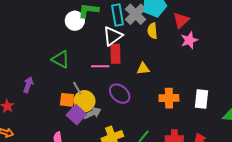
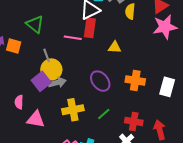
pink star: (189, 40) -> (165, 27), size x1.4
purple ellipse: (120, 94) -> (100, 81), moved
orange square: (67, 100) -> (14, 46), moved

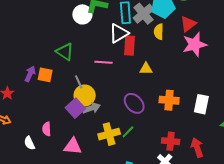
red rectangle: (90, 28) -> (130, 46), moved
pink semicircle: (19, 102) -> (47, 129), moved
green line: (104, 114) -> (128, 132), moved

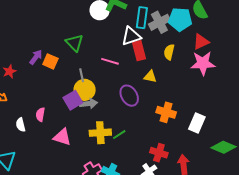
yellow semicircle: (159, 32) -> (169, 52), moved
red rectangle: (130, 46) -> (139, 51), turned -30
purple ellipse: (134, 103) -> (129, 96), moved

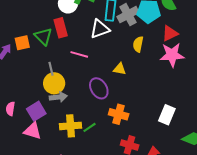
red rectangle: (139, 51) -> (61, 28), moved
orange square: (50, 61) -> (22, 43), moved, turned -35
purple square: (73, 100) -> (36, 111), moved
orange cross: (166, 112) -> (119, 114), moved

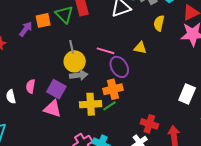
pink line: (79, 54) -> (105, 51), moved
purple square: (36, 111) -> (56, 89), turned -30
orange cross: (119, 114) -> (113, 89), moved, turned -30

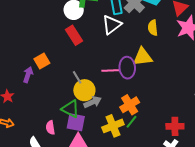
green triangle: (64, 14) -> (70, 109), moved
yellow triangle: (140, 48) -> (143, 57), size x1.5
purple ellipse: (119, 67) -> (127, 68), moved, turned 45

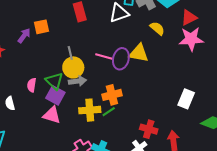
yellow semicircle: (153, 28) -> (157, 28), turned 119
pink semicircle: (50, 128) -> (32, 85), moved

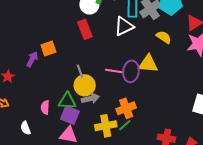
green triangle: (54, 81) -> (67, 101), turned -36

